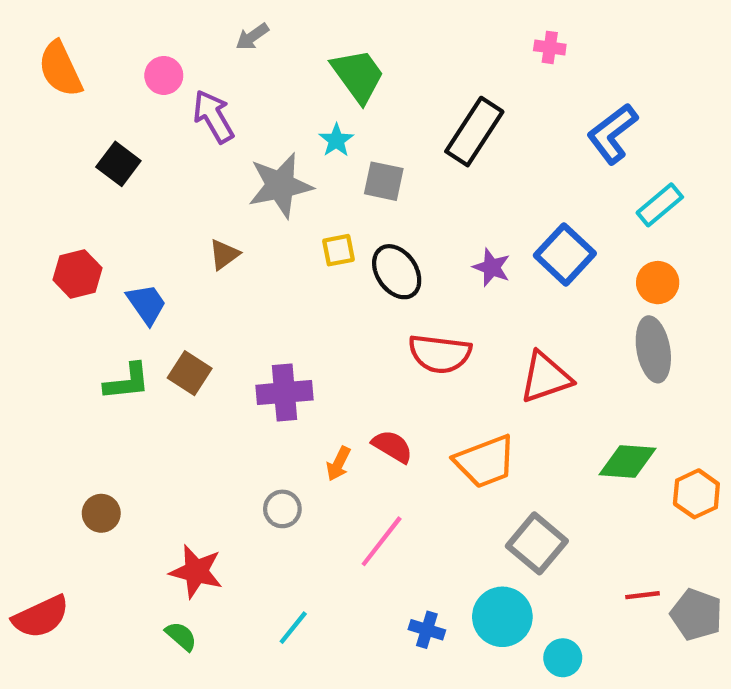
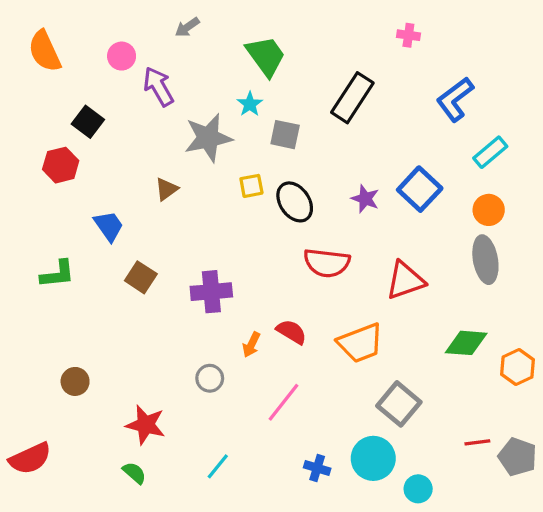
red hexagon: (78, 274) -> (61, 165), moved
green L-shape: (127, 382) -> (57, 274), moved

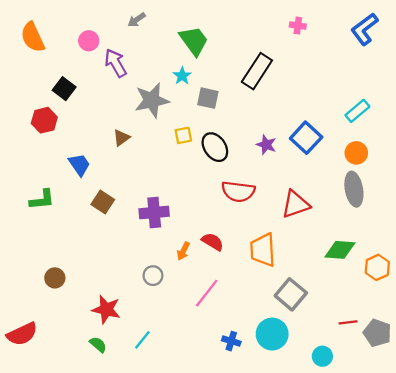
blue L-shape: (455, 99) -> (364, 29), moved
orange trapezoid: (360, 343) -> (263, 250), turned 108
cyan line: (218, 466) -> (142, 340), moved
cyan circle: (418, 489) -> (322, 356), moved

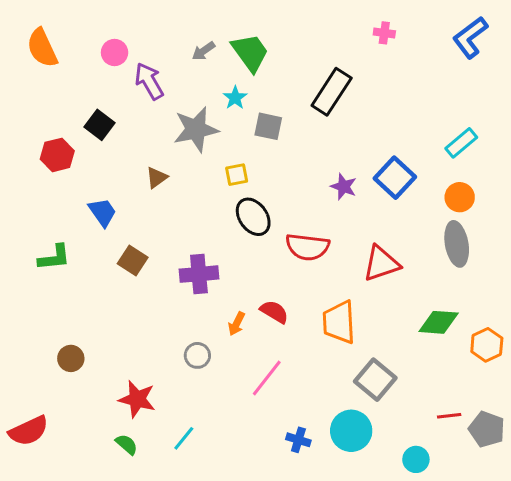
gray arrow: (137, 20) -> (203, 51), moved
black square: (64, 89) -> (99, 125), moved
black ellipse: (215, 147) -> (253, 217), moved

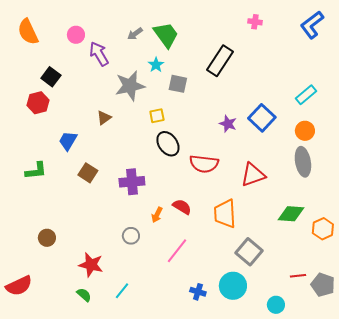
black square: (99, 125) -> (51, 77), moved
blue trapezoid: (102, 212) -> (68, 141), turned -115

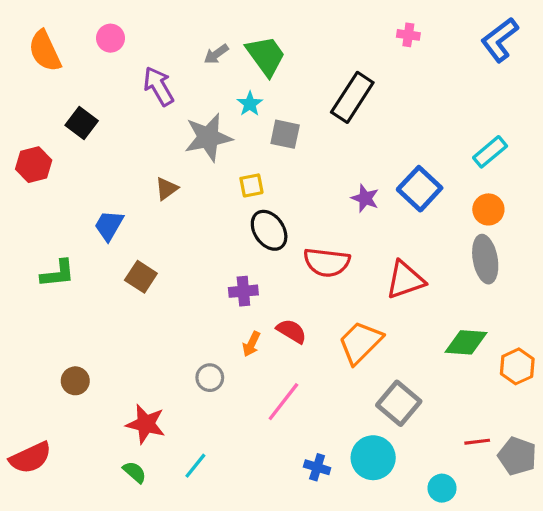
pink circle: (76, 35) -> (110, 38), moved
red hexagon: (38, 103) -> (34, 165), moved
purple cross: (132, 182) -> (243, 291), moved, size x0.7
orange trapezoid: (225, 214) -> (360, 342), turned 48

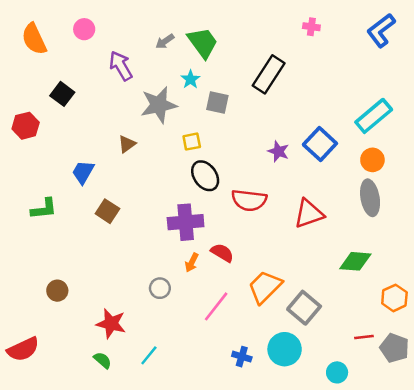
cyan rectangle: (490, 152) -> (374, 116), size x1.4
purple cross: (243, 291) -> (186, 222), size x1.6
orange trapezoid: (360, 342) -> (265, 287), moved
orange hexagon: (517, 366) -> (394, 298), moved

